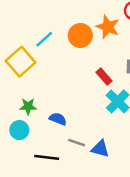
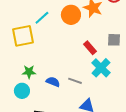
yellow square: (21, 62) -> (23, 36), turned 30
gray line: (77, 143) -> (75, 81), moved

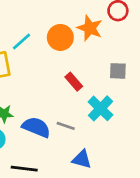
red rectangle: (90, 48) -> (74, 82), moved
blue semicircle: (53, 82) -> (36, 127), size x1.5

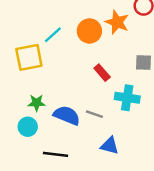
cyan cross: (101, 108) -> (127, 98), turned -35

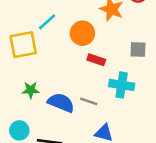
orange circle: (89, 31) -> (82, 33), moved
red rectangle: (102, 73) -> (96, 60), turned -30
cyan circle: (28, 127) -> (19, 130), moved

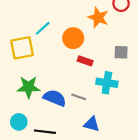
green star: (31, 90) -> (29, 87), size x1.5

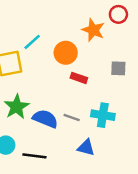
cyan cross: (107, 83) -> (103, 115), moved
green star: (29, 87) -> (16, 107), turned -30

